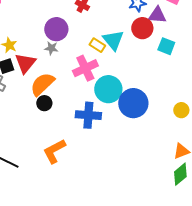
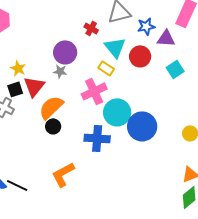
red circle: (142, 28) -> (140, 56), moved
cyan triangle: (113, 40) -> (115, 47), moved
cyan square: (166, 46) -> (175, 69), turned 36

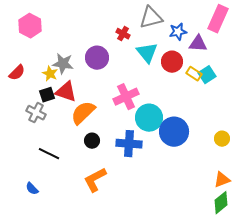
yellow rectangle: (106, 68) -> (194, 74), moved
gray star: (60, 71) -> (63, 64), moved, size x1.5
red triangle: (34, 86) -> (66, 92), turned -50
black circle: (53, 126) -> (92, 141), moved
black line: (17, 185) -> (49, 154), moved

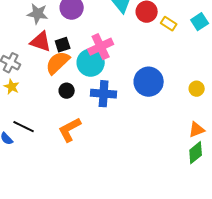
yellow star: (50, 74) -> (12, 87), moved
cyan square: (207, 75) -> (200, 22), moved
black square: (47, 95) -> (63, 45), moved
cyan circle: (149, 118) -> (91, 63), moved
black line: (49, 154) -> (24, 127), moved

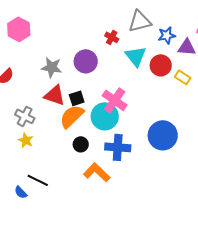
pink cross: (101, 47) -> (115, 100), turned -30
orange L-shape: (70, 130) -> (97, 172), moved, turned 72

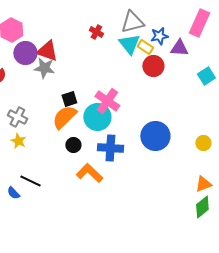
red cross: (112, 37) -> (96, 32), moved
cyan triangle: (136, 56) -> (129, 44), moved
purple circle: (86, 61) -> (25, 53), moved
yellow rectangle: (183, 77) -> (145, 47), moved
red triangle: (55, 95) -> (47, 51), moved

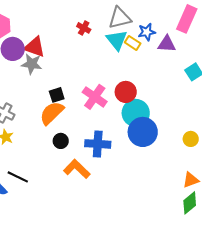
red circle: (153, 66) -> (126, 92), moved
cyan circle: (97, 117) -> (136, 113), moved

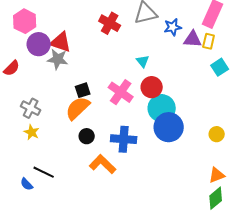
red cross: (84, 28) -> (110, 23), size x1.5
cyan triangle: (117, 40) -> (143, 61), moved, size x0.6
yellow rectangle: (133, 43) -> (209, 41), moved, turned 70

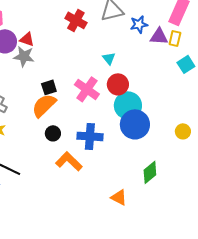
red triangle: (61, 42) -> (27, 39), size x0.7
orange triangle: (217, 175) -> (119, 197), moved, turned 48
green diamond: (216, 198) -> (150, 172), moved

